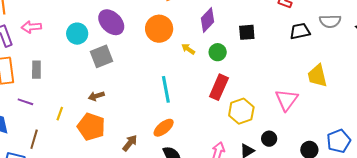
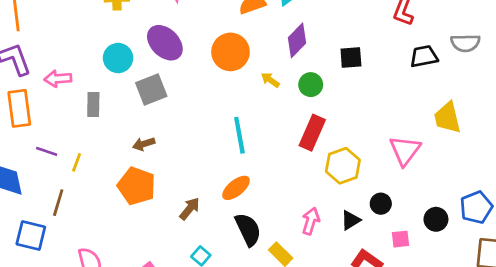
pink arrow: (31, 27) -> (58, 79), moved
gray rectangle: (36, 70) -> (93, 104), moved
yellow line: (60, 114) -> (77, 162), moved

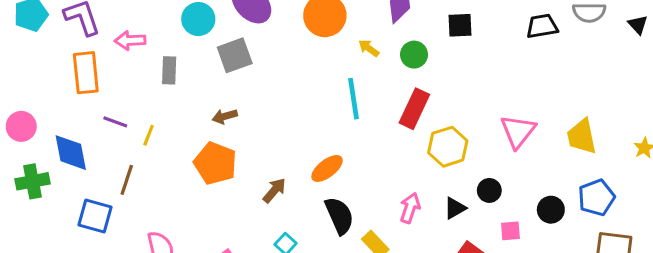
yellow trapezoid: (447, 118) -> (582, 137), moved
cyan line: (239, 135) -> (353, 99), moved

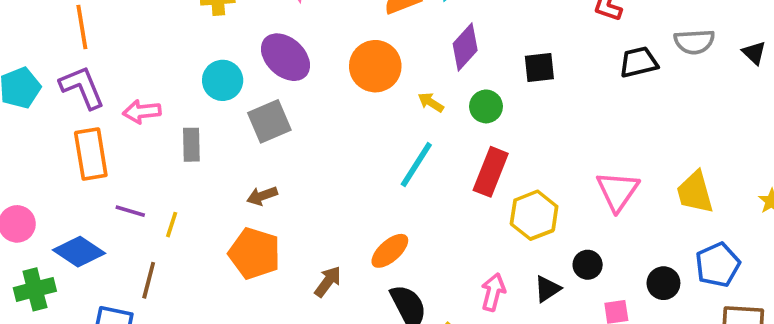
cyan line: (353, 99) -> (416, 165), turned 45
blue diamond: (71, 153) -> (79, 252), turned -42

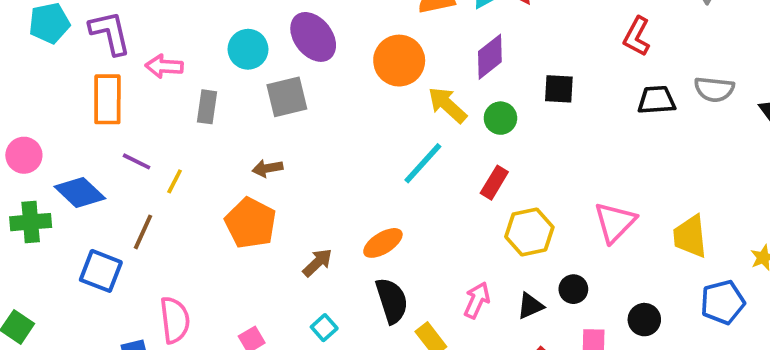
yellow arrow: (431, 102) -> (447, 105), size x1.6
red rectangle: (491, 172) -> (494, 183), size x0.7
blue pentagon: (718, 265) -> (723, 302), moved

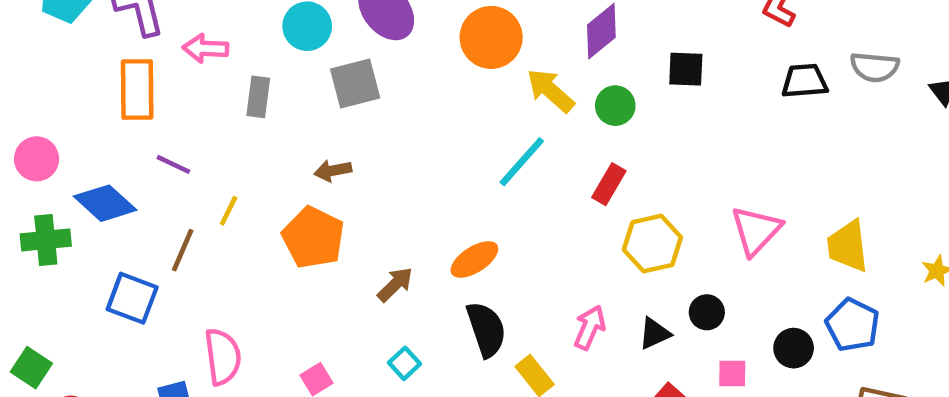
yellow line: (175, 181) -> (229, 211), moved
blue pentagon: (723, 302) -> (853, 325), moved, turned -30

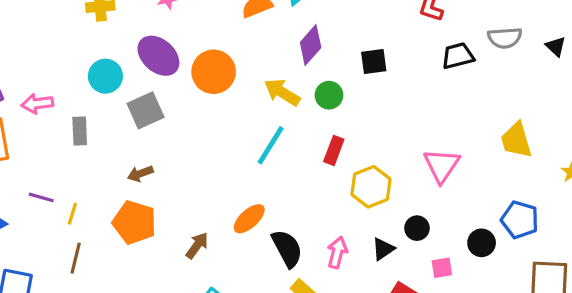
orange circle: (491, 37) -> (214, 72), moved
purple line: (173, 164) -> (41, 197), moved
yellow trapezoid: (848, 246) -> (516, 140), moved
brown line: (183, 250) -> (76, 258), moved
black semicircle: (486, 329) -> (287, 248), moved

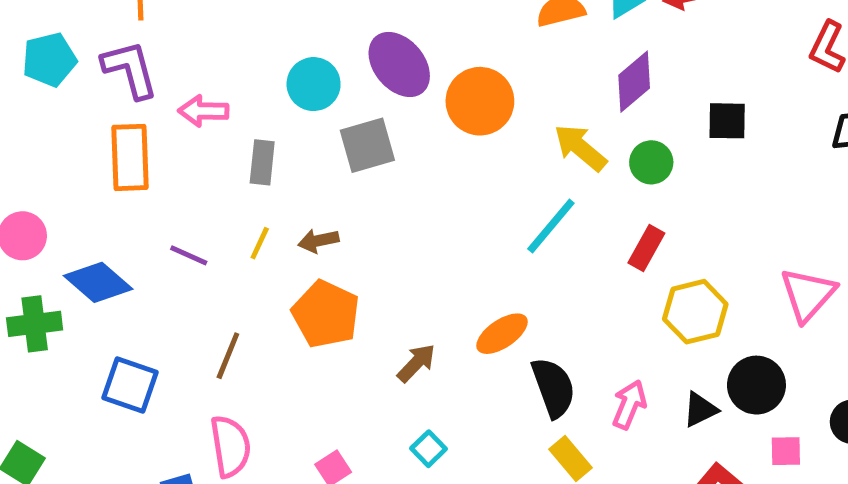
brown arrow: (140, 174) -> (318, 241), moved
yellow line: (72, 214) -> (260, 243), moved
black circle: (417, 228) -> (756, 385), size x1.5

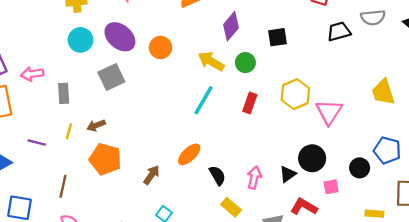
cyan circle: (314, 84) -> (80, 40), moved
orange circle: (480, 101) -> (161, 48), size x0.7
yellow hexagon: (695, 312) -> (295, 94), moved
black semicircle: (553, 388) -> (217, 175), size x0.7

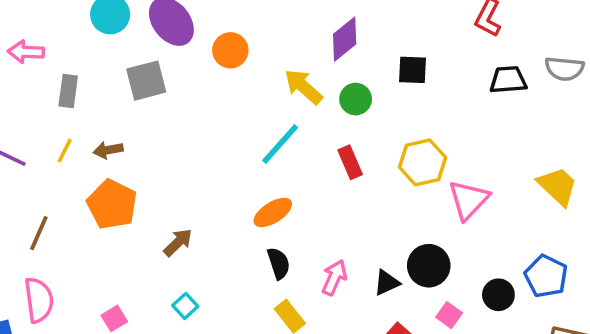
yellow trapezoid: (383, 92) -> (558, 186), turned 140
red rectangle: (250, 103) -> (350, 162), turned -54
orange ellipse: (189, 154) -> (273, 212), moved
pink square: (331, 187) -> (449, 315), turned 35

